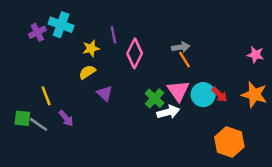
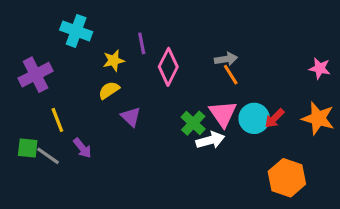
purple cross: (37, 32) -> (36, 75), moved, size x1.5
red arrow: (219, 95) -> (274, 118), turned 91

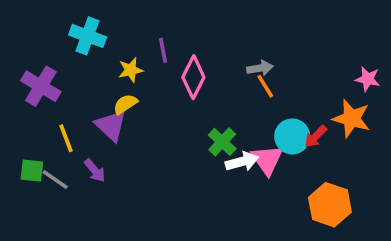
purple cross: (36, 75) -> (41, 86), turned -32
pink triangle: (223, 114) -> (267, 160), moved
purple triangle: (131, 117) -> (111, 126), moved, size x1.4
orange star: (318, 118) -> (351, 118), moved

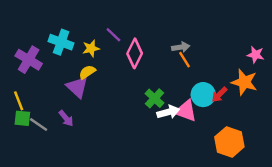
cyan cross: (88, 36) -> (61, 42), moved
purple line: (163, 50) -> (113, 35), turned -35
yellow line: (66, 138) -> (19, 101), moved
pink triangle: (267, 160) -> (186, 111), turned -35

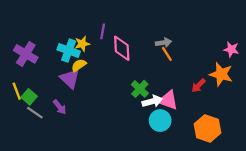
purple line: (113, 35) -> (103, 31), turned 56
cyan cross: (61, 42) -> (69, 51), moved
pink diamond: (135, 53) -> (122, 48), turned -30
cyan circle: (203, 95) -> (160, 121), moved
green square: (22, 118) -> (29, 97), moved, turned 35

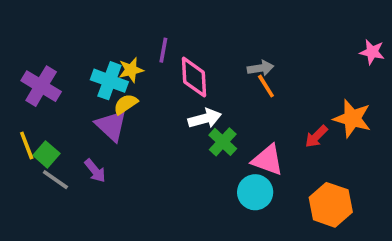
pink star: (231, 49) -> (372, 52), moved
white arrow: (152, 101) -> (205, 118), moved

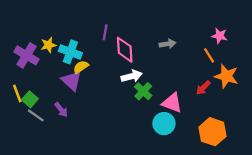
pink star: (372, 52) -> (219, 36), moved
yellow star: (131, 70) -> (48, 45), moved
orange line: (266, 86) -> (209, 55), moved

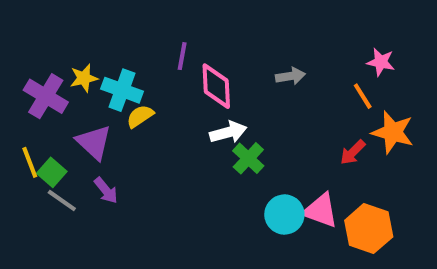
purple triangle: (72, 81) -> (94, 142), moved
pink triangle: (172, 103) -> (321, 210), moved

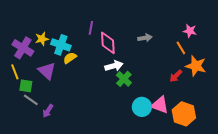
yellow line: (30, 162) -> (15, 72), moved
green square: (52, 172) -> (26, 86), turned -32
purple arrow: (106, 190) -> (48, 111), moved, turned 72

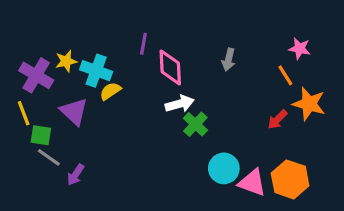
gray arrow: (145, 38) -> (229, 60), turned 112
pink triangle: (160, 105) -> (252, 183), moved

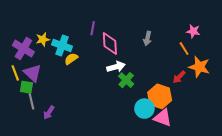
purple triangle: (74, 112) -> (33, 73), moved
gray line: (49, 157) -> (32, 101), turned 42
orange hexagon: (290, 179) -> (160, 96), moved

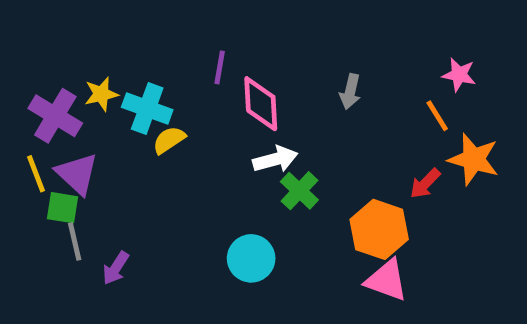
cyan circle: (144, 109) -> (251, 258), moved

